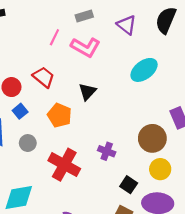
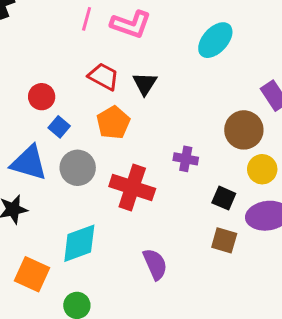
red trapezoid: (44, 77) -> (103, 76), moved
orange pentagon: (59, 115) -> (113, 123), turned 30
gray circle: (28, 143) -> (78, 168), size x1.5

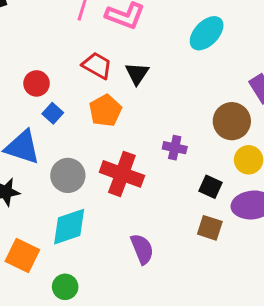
gray circle: (78, 168) -> (68, 175), moved

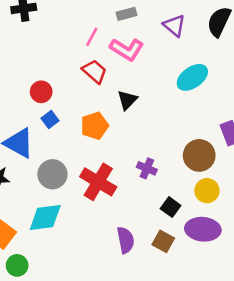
red trapezoid: (97, 66) -> (95, 71), moved
purple semicircle: (142, 249) -> (126, 240), moved
green circle: (65, 287) -> (17, 265), moved

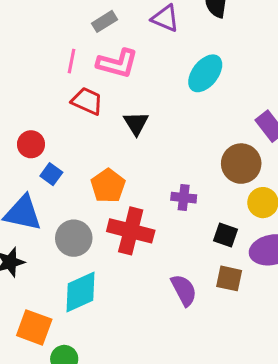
orange pentagon: (95, 126) -> (108, 186), moved

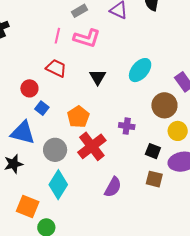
cyan ellipse: (205, 73) -> (140, 70), moved
red trapezoid: (87, 101) -> (56, 68), moved
red cross: (131, 231) -> (92, 146), turned 36
purple semicircle: (184, 290) -> (113, 187), moved, turned 55
cyan diamond: (81, 292) -> (58, 185), turned -36

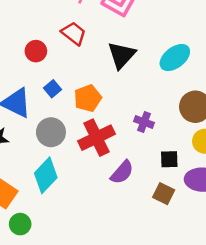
black triangle: (98, 77) -> (121, 55), size x1.4
blue square: (42, 108) -> (52, 89), moved
black square: (153, 151) -> (169, 159), turned -35
purple semicircle: (113, 187) -> (122, 172), moved

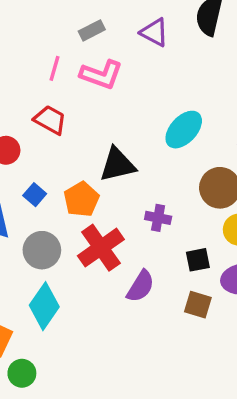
black triangle: (121, 55) -> (117, 165), moved, turned 44

